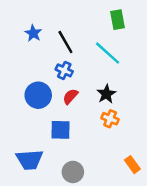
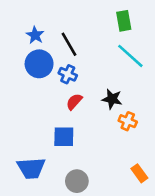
cyan line: (108, 53) -> (130, 56), moved
black star: (106, 94) -> (112, 99), turned -30
blue circle: (38, 95) -> (39, 64), moved
orange cross: (110, 119) -> (128, 121), moved

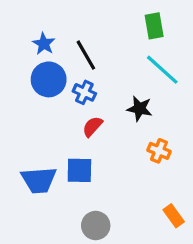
black star: (112, 99) -> (140, 109), moved
blue trapezoid: (31, 168) -> (39, 180), moved

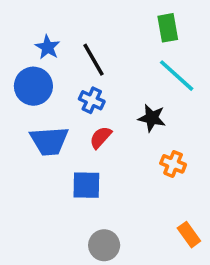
blue circle: (49, 79) -> (33, 86), moved
blue trapezoid: (39, 180) -> (49, 141), moved

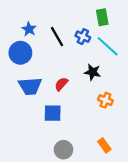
blue cross: (92, 100) -> (83, 37), moved
orange rectangle: (189, 235) -> (104, 145), moved

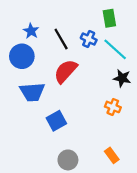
black star: (93, 72) -> (122, 78), moved
red semicircle: (61, 84) -> (66, 71), moved, size x1.6
blue square: (53, 113) -> (56, 121), turned -30

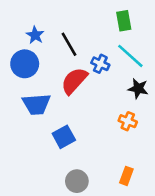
blue cross: (89, 39) -> (100, 64), moved
orange rectangle: (112, 155) -> (126, 176), turned 56

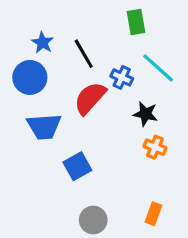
green rectangle: (124, 21) -> (136, 22), moved
black star: (138, 89) -> (145, 114), moved

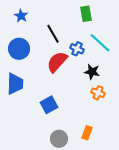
blue star: (43, 43) -> (21, 16), moved
blue trapezoid: (44, 127) -> (15, 84), moved, turned -85
orange rectangle: (153, 214) -> (87, 133), moved

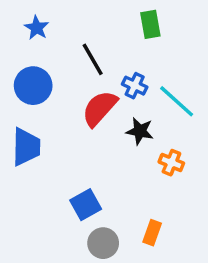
cyan line: (100, 43) -> (177, 101), moved
black star: (92, 72) -> (140, 131), moved
blue square: (49, 105) -> (86, 205), moved

